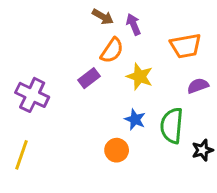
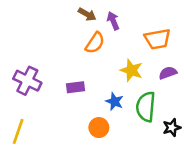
yellow star: (140, 77) -> (131, 70), moved
purple rectangle: (89, 78) -> (75, 87), moved, turned 30

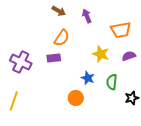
brown arrow: (87, 14) -> (59, 11), moved
orange semicircle: (95, 43) -> (62, 38), moved
purple rectangle: (75, 87) -> (54, 58), moved
green semicircle: (146, 107) -> (112, 82), size x0.7

